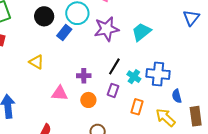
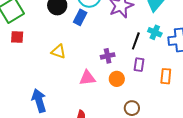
cyan cross: (134, 77) -> (155, 32), moved

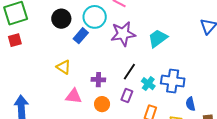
cyan cross: (155, 32) -> (148, 84), moved
red square: (17, 37) -> (15, 40), turned -32
yellow triangle: (59, 52) -> (63, 67), moved

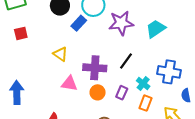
red square: (15, 40) -> (21, 33), moved
purple cross: (98, 80) -> (95, 68), size x1.6
cyan cross: (148, 84) -> (143, 84), moved
purple rectangle: (127, 96) -> (122, 93), moved

